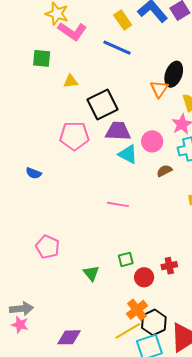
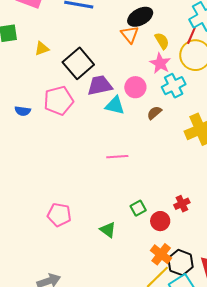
black ellipse: (174, 74) -> (140, 17), turned 55
blue semicircle: (34, 173) -> (23, 111), moved

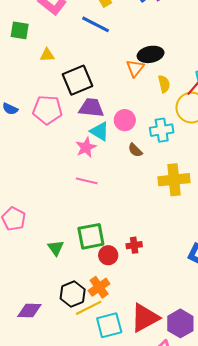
pink star: (160, 63) -> (86, 147), moved
brown semicircle: (154, 113) -> (135, 150), turned -112
green square: (138, 208) -> (91, 236), size x1.8
black hexagon: (180, 263) -> (73, 294), moved

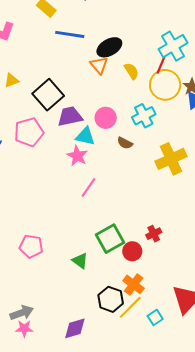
blue line: (96, 24) -> (70, 34), moved
pink line: (87, 181) -> (89, 187), turned -50
cyan square: (109, 325) -> (155, 317), size x0.6

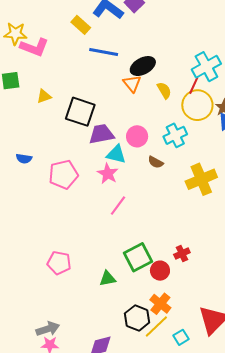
black square: (48, 95) -> (80, 112), turned -32
pink pentagon: (29, 132) -> (63, 174), moved
green triangle: (80, 261) -> (108, 279), turned -48

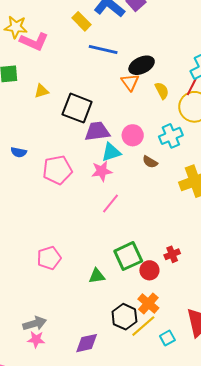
cyan triangle: (116, 154) -> (111, 152), turned -35
pink star: (108, 174) -> (102, 171), turned 30
pink pentagon: (59, 263) -> (49, 258), turned -30

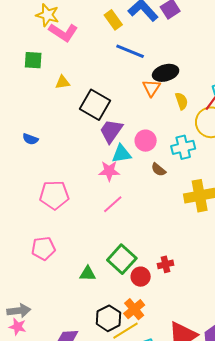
purple trapezoid: (97, 131) -> (111, 131), turned -56
pink pentagon: (57, 170) -> (54, 195), moved
green square: (128, 256) -> (122, 259), turned -32

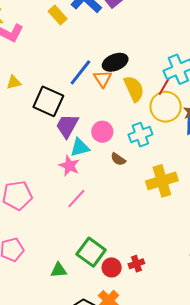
blue line: (130, 51) -> (80, 72), moved, turned -68
yellow semicircle: (182, 101) -> (134, 89), size x1.5
pink star: (109, 171) -> (69, 166), turned 30
red cross: (166, 264) -> (136, 264), moved

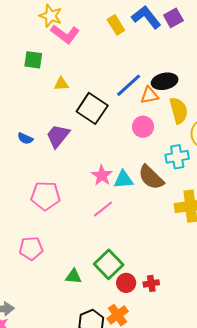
orange triangle: (103, 79) -> (149, 95), turned 42
purple trapezoid: (67, 126) -> (58, 136), moved
pink circle: (102, 132) -> (143, 127), moved
cyan triangle: (80, 147) -> (123, 180), moved
brown semicircle: (118, 159) -> (151, 177), size x1.8

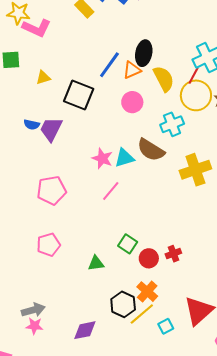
black ellipse: (165, 81) -> (144, 53), turned -55
blue semicircle: (25, 138) -> (32, 125), moved
green square: (109, 264) -> (128, 244), size x0.7

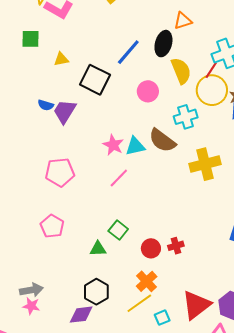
orange triangle: (132, 70) -> (183, 21), moved
green square: (128, 244) -> (118, 230), moved
pink pentagon: (48, 245) -> (52, 226), turned -30
black hexagon: (123, 304) -> (96, 292), moved

